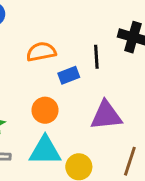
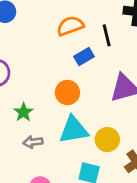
orange semicircle: (41, 52) -> (70, 26), moved

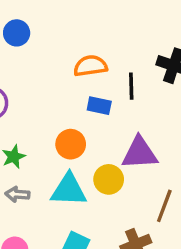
blue rectangle: (84, 57) -> (99, 106), turned 30
yellow circle: (107, 140) -> (109, 179), moved

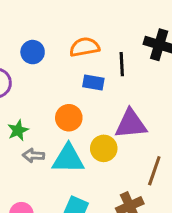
blue circle: (17, 33) -> (33, 52), moved
gray arrow: (17, 194) -> (33, 155), moved

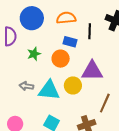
blue circle: (33, 52) -> (32, 18), size x1.5
orange circle: (69, 118) -> (61, 59), moved
green star: (18, 130) -> (34, 54), moved

